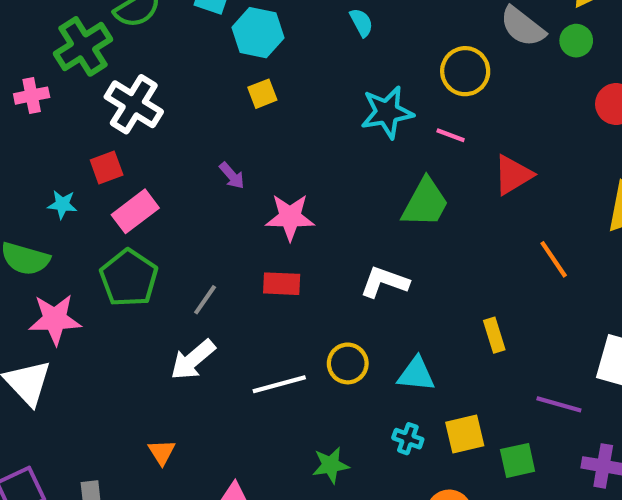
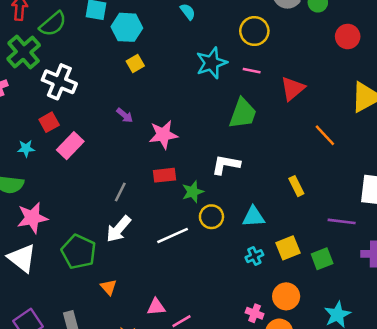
green pentagon: (129, 278) -> (79, 252), moved
cyan cross: (408, 439) -> (254, 256), turned -36
green star: (331, 465) -> (193, 192), moved

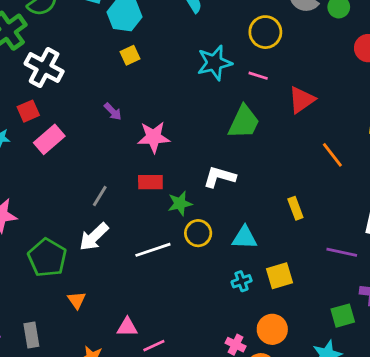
green square: (322, 259) -> (343, 316), moved

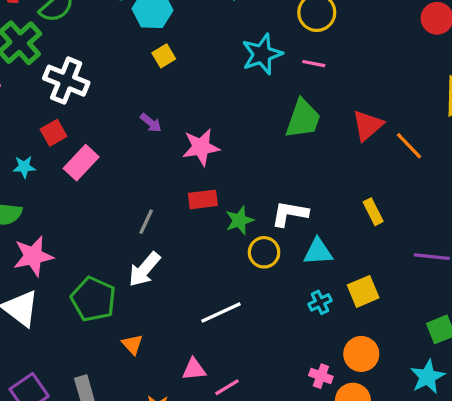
red triangle: (302, 100) -> (368, 125), moved
white L-shape: (220, 177) -> (290, 214), moved
white line: (153, 250) -> (221, 312), moved

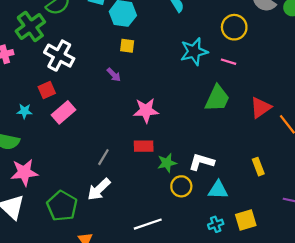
yellow square: (164, 56) -> (127, 46), turned 32
purple arrow: (151, 123) -> (114, 75), moved

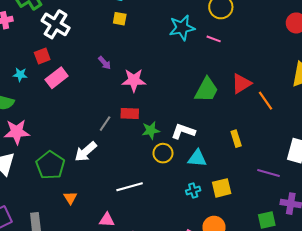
purple arrow: (114, 75) -> (105, 63), moved
green trapezoid: (217, 98) -> (206, 90), moved
gray line: (103, 157) -> (105, 124), moved

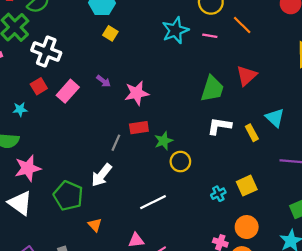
yellow square: (120, 19) -> (110, 33), turned 32
pink rectangle: (57, 78) -> (68, 91), moved
orange line: (265, 101) -> (242, 25), moved
white L-shape: (183, 131) -> (219, 126), moved
cyan triangle: (197, 158) -> (275, 118), moved, turned 48

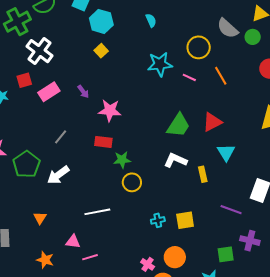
cyan triangle: (275, 118) -> (226, 152), moved
gray line: (116, 143) -> (61, 137), moved
green pentagon: (68, 196) -> (26, 164), moved

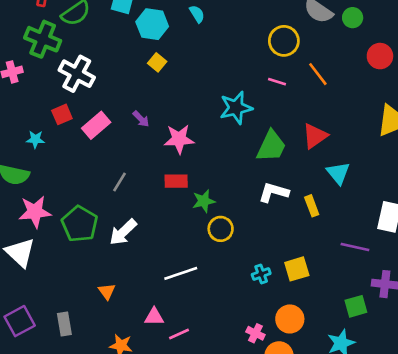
cyan semicircle: (151, 20) -> (197, 14), moved
green cross: (17, 22) -> (43, 39), turned -32
cyan star: (160, 64) -> (236, 108), moved

